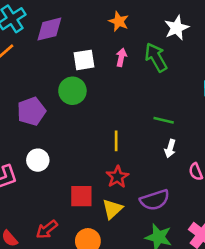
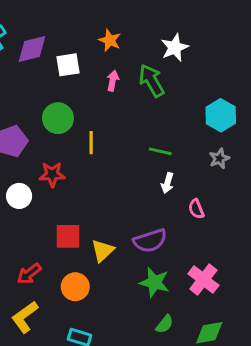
white square: (84, 60) -> (68, 65), moved
yellow line: (116, 141) -> (91, 143), moved
red star: (117, 177) -> (52, 174), moved, turned 30

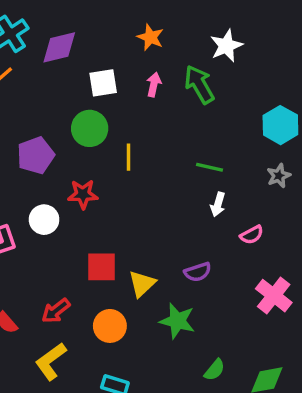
white square: (68, 65) -> (103, 83), moved
pink semicircle: (196, 209) -> (252, 235), turned -96
purple semicircle: (150, 241) -> (198, 272), size x0.7
pink cross: (203, 280) -> (274, 296), moved
green star: (154, 282) -> (177, 321), moved

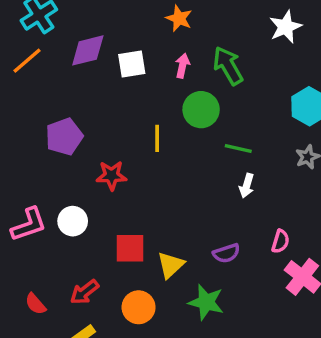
white star: (226, 46) -> (286, 27), moved
purple diamond: (59, 47) -> (88, 50), moved
green circle: (90, 128) -> (201, 110), moved
white circle: (44, 220) -> (73, 221), moved
pink semicircle: (252, 235) -> (280, 241), moved, turned -45

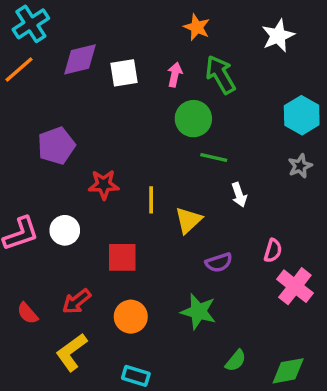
orange star: (179, 18) -> (197, 27), moved
yellow line: (157, 138) -> (151, 200), moved
green line: (238, 148) -> (214, 158), moved
white arrow: (247, 186) -> (239, 195), turned -35
yellow triangle: (171, 265) -> (188, 220), moved

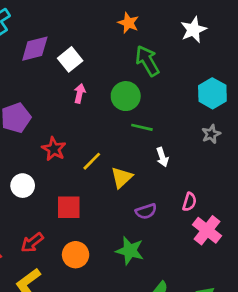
white square: (124, 73) -> (70, 59), turned -30
pink arrow: (175, 75) -> (80, 93), moved
red star: (104, 185) -> (54, 149), turned 30
yellow line: (151, 200) -> (92, 161), turned 45

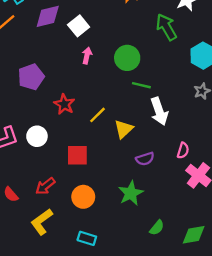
green arrow: (147, 61) -> (166, 27), moved
white arrow: (162, 157) -> (159, 111), size x1.6
green star: (130, 251) -> (131, 193), turned 30

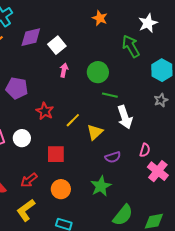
purple pentagon: (31, 77) -> (17, 88), turned 30
green semicircle: (157, 228) -> (123, 215), size x1.6

